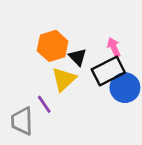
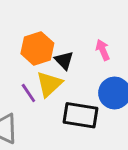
black rectangle: (108, 71) -> (80, 115), moved, turned 36
purple line: (44, 104) -> (28, 93), moved

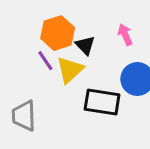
purple line: (28, 93) -> (45, 61), moved

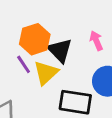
black triangle: (85, 45) -> (60, 50), size x1.4

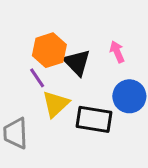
yellow triangle: (46, 73) -> (56, 104), moved

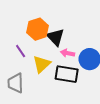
pink arrow: (117, 52) -> (68, 53), moved, turned -56
purple line: (37, 78) -> (21, 51), moved

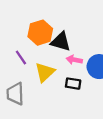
black triangle: (56, 37) -> (61, 42), turned -30
black rectangle: (67, 74) -> (73, 84), size x0.6

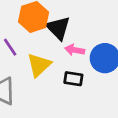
black triangle: (61, 42) -> (58, 28), turned 30

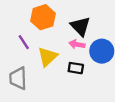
black triangle: (58, 28) -> (80, 26), moved

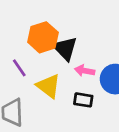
black triangle: (80, 26) -> (65, 48), moved
yellow triangle: (48, 57) -> (48, 86), turned -40

